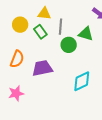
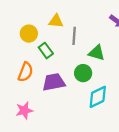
green rectangle: (40, 32) -> (46, 51), moved
green triangle: (86, 34) -> (97, 53), moved
green circle: (69, 45) -> (83, 73), moved

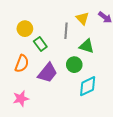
yellow triangle: (56, 21) -> (82, 18), moved, turned 40
purple trapezoid: (54, 82) -> (48, 73), turned 140

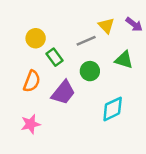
gray line: (66, 31) -> (86, 41), turned 63
green triangle: (87, 46) -> (124, 60), moved
green circle: (74, 65) -> (90, 71), moved

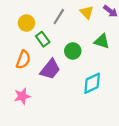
gray line: (86, 41) -> (59, 17), moved, turned -35

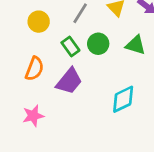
green rectangle: (43, 39) -> (70, 47), moved
green circle: (73, 51) -> (98, 44), moved

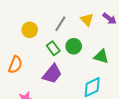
green triangle: (136, 45) -> (101, 56), moved
orange semicircle: (34, 69) -> (15, 65), moved

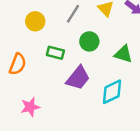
green rectangle: (53, 48) -> (55, 53), moved, turned -40
purple trapezoid: (52, 74) -> (78, 78), moved

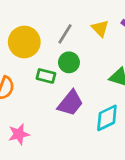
yellow circle: (35, 21) -> (24, 42), size x1.5
green circle: (89, 41) -> (69, 62), moved

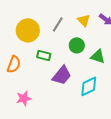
green circle: (69, 62) -> (77, 45), moved

